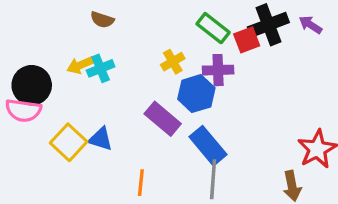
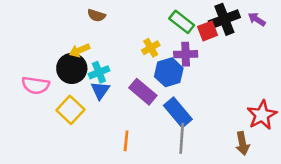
cyan cross: (101, 68) -> (99, 72), moved
black circle: (32, 85) -> (72, 68), moved
blue triangle: (101, 139) -> (100, 90), moved, turned 48

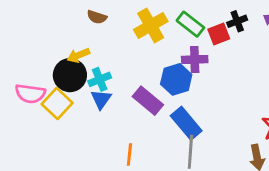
black cross: (224, 19) -> (237, 21), size x0.6
yellow cross: (151, 48) -> (151, 26), moved, size x1.6
yellow square: (70, 110) -> (57, 103), moved

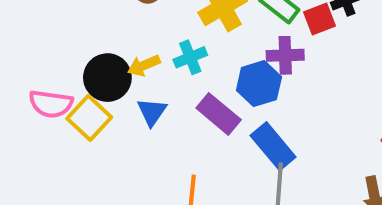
yellow arrow: (78, 55) -> (144, 65), moved
cyan cross: (100, 79) -> (190, 57), moved

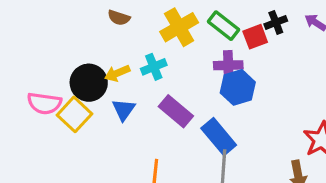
blue hexagon: (259, 84) -> (238, 87), moved

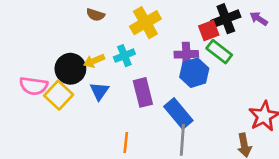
black cross: (276, 22) -> (226, 19), size x1.5
green rectangle: (223, 26) -> (219, 52), moved
purple rectangle: (176, 111) -> (143, 92), turned 36

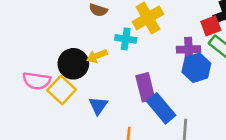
cyan cross: (124, 56) -> (126, 39), moved, turned 30
blue triangle: (99, 91) -> (98, 106), moved
blue rectangle: (178, 114) -> (161, 108), moved

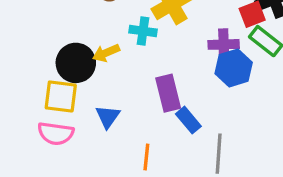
pink semicircle: (37, 81) -> (56, 133), moved
yellow square: (62, 90) -> (61, 97), turned -36
blue rectangle: (161, 108) -> (188, 120), size x0.7

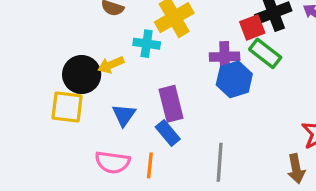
blue triangle: (108, 117) -> (124, 115), moved
blue rectangle: (188, 120) -> (168, 133), moved
pink semicircle: (56, 133) -> (112, 162), moved

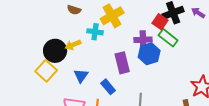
red square: (252, 27) -> (160, 22), turned -35
purple rectangle: (171, 104) -> (122, 63), moved
yellow square: (67, 107) -> (46, 71), turned 35

